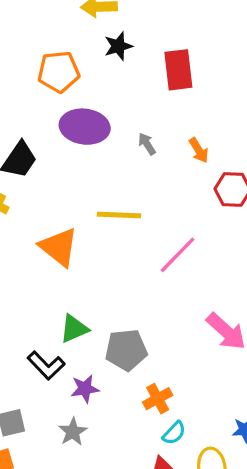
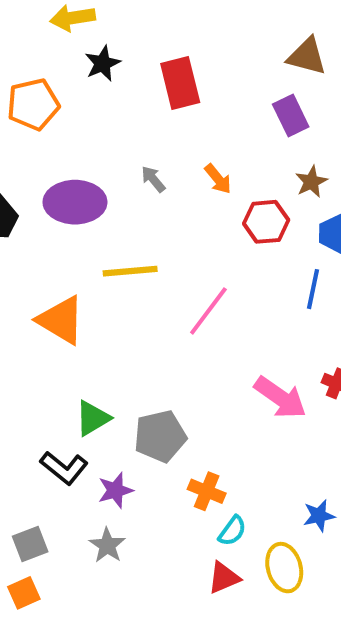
purple ellipse: (85, 127) -> (75, 202), moved
orange cross: (158, 399) -> (207, 491), turned -32

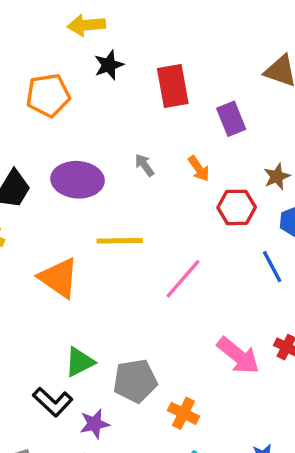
purple rectangle: (291, 116) -> (231, 119), moved
blue line: (313, 289) -> (272, 267), turned -44
orange cross: (207, 491) -> (183, 413), moved

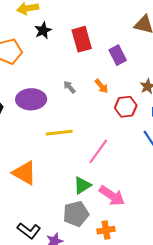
orange triangle: (59, 278) -> (24, 173), moved
pink arrow: (238, 356) -> (112, 196), moved
green triangle: (80, 362) -> (82, 185), moved
orange cross: (183, 413) -> (106, 230), turned -30

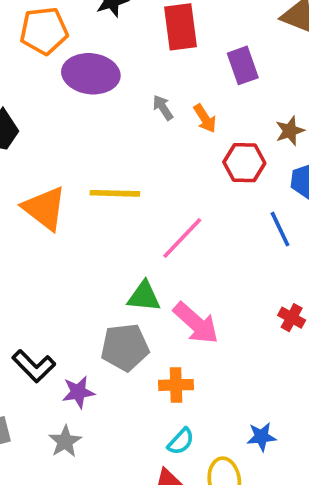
gray arrow: (69, 87) -> (163, 108), moved
purple ellipse: (31, 99) -> (91, 74), moved
orange triangle: (24, 173) -> (45, 208), moved
green triangle: (82, 185) -> (144, 296), turned 30

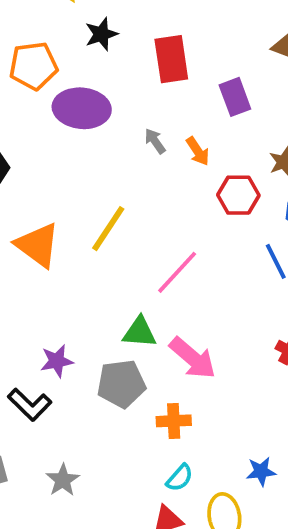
yellow line: (115, 193) -> (108, 229), turned -57
purple star: (78, 392) -> (57, 361), moved

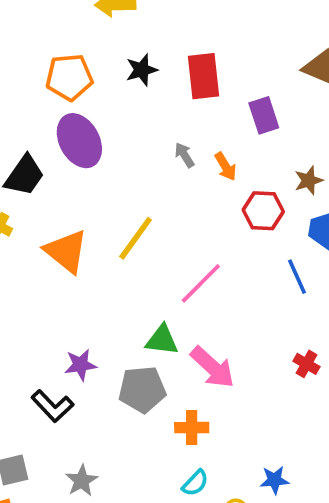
black star: (101, 34) -> (142, 70), moved
purple ellipse: (82, 108) -> (79, 141), moved, turned 54

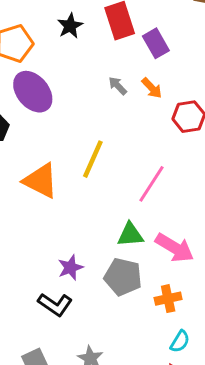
purple rectangle: (264, 115) -> (156, 43), moved
gray pentagon: (142, 389) -> (123, 277), turned 30

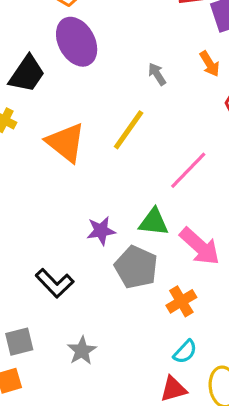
gray arrow: (118, 86) -> (157, 74), moved
purple star: (70, 268) -> (101, 231), moved
orange cross: (168, 299) -> (181, 301), turned -30

